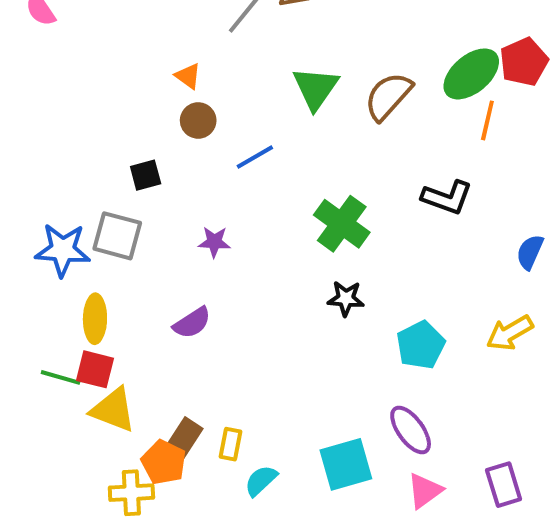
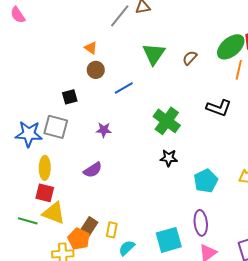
brown semicircle: (388, 96) -> (190, 58), size x0.6
green line: (61, 377) -> (28, 221), moved
purple ellipse: (411, 430) -> (201, 223), turned 30

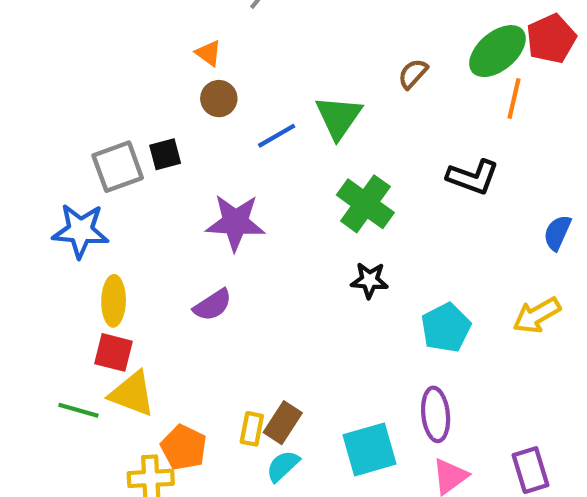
green triangle: (154, 54) -> (339, 117), moved
gray square: (56, 127) -> (118, 167), moved, turned -35
purple star: (104, 130) -> (235, 222), size x1.8
brown rectangle: (89, 227) -> (283, 423), moved

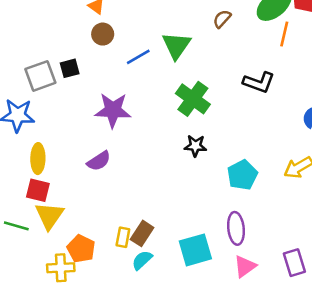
yellow triangle: (132, 394) -> (49, 216), turned 44

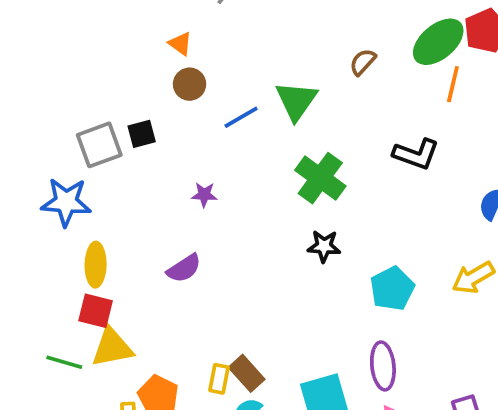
purple star: (113, 110) -> (204, 195), size x0.5
yellow triangle: (49, 216) -> (112, 348), turned 44
brown rectangle: (142, 233) -> (247, 373), turned -75

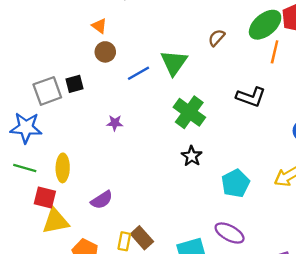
black star: (324, 246) -> (192, 156), turned 30
yellow ellipse: (96, 265) -> (63, 168), moved
purple semicircle: (184, 268) -> (102, 200), moved
green line: (64, 362) -> (25, 168), moved
purple ellipse: (383, 366) -> (230, 233), turned -56

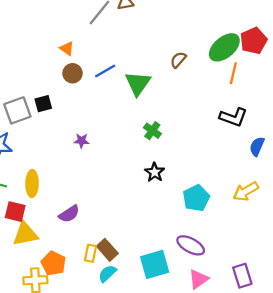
blue line: (138, 73) -> (105, 71), moved
black L-shape: (251, 97) -> (233, 117), moved
green cross: (189, 112) -> (152, 131), size x0.6

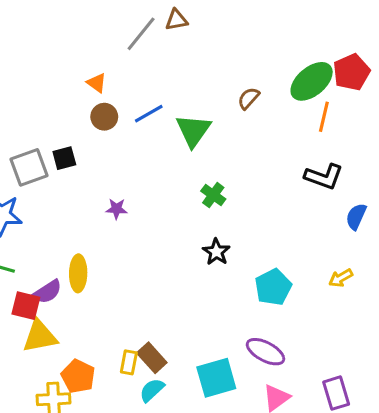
yellow ellipse: (32, 183) -> (78, 273), moved
yellow arrow: (246, 191) -> (341, 278), size x0.7
purple semicircle: (69, 214) -> (47, 292), moved

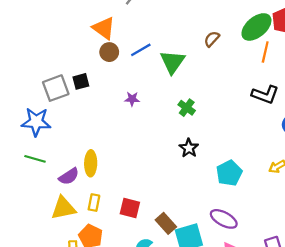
orange triangle: (97, 83) -> (104, 28), size x1.6
purple star: (117, 209) -> (132, 99), moved
red square: (26, 306) -> (130, 208), moved
brown rectangle: (152, 358) -> (166, 223), moved
yellow rectangle: (129, 362) -> (94, 203), moved

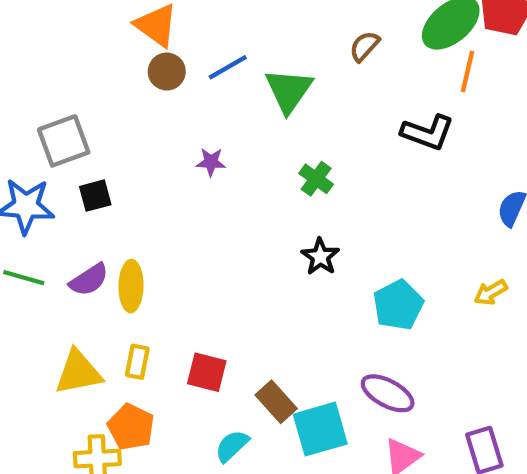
black square: (81, 81) -> (95, 196), moved
black L-shape: (265, 95) -> (428, 133), moved
purple semicircle: (69, 176) -> (89, 280), moved

